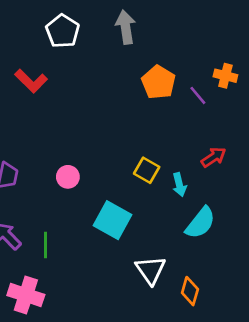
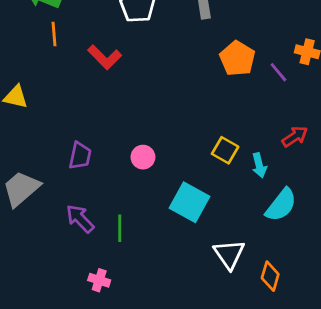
pink cross: (26, 295) -> (99, 280), size x0.6

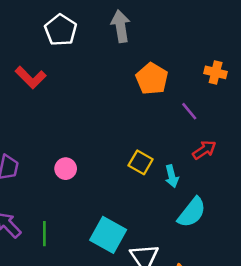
purple line: (278, 72) -> (189, 111), moved
cyan square: (189, 202) -> (108, 235), moved

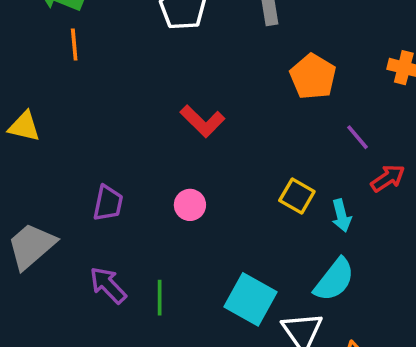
red L-shape: (31, 77) -> (202, 121), moved
purple line: (189, 111) -> (357, 137), moved
cyan semicircle: (192, 212) -> (334, 280), moved

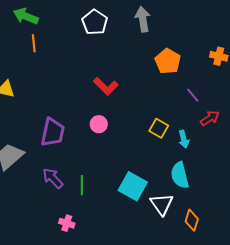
purple trapezoid: (108, 203) -> (53, 132), size x1.4
pink circle: (190, 205) -> (99, 124), moved
cyan semicircle: (334, 280) -> (180, 175), turned 128

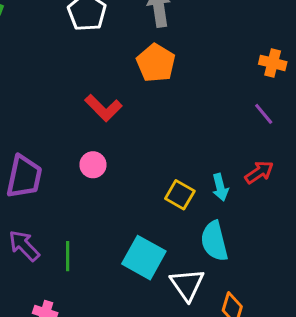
orange pentagon: (168, 61) -> (156, 63), moved
purple line: (193, 95) -> (264, 114), moved
red arrow: (210, 118) -> (259, 172), moved
yellow square: (159, 128) -> (180, 195), moved

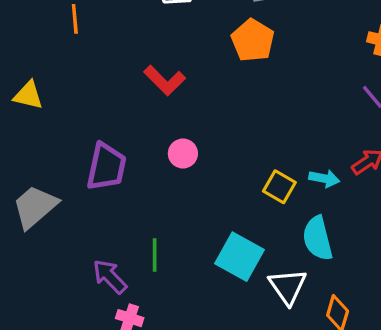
red L-shape: (103, 108) -> (165, 80), moved
cyan arrow: (220, 187) -> (324, 178), turned -65
purple arrow: (24, 246) -> (110, 277), moved

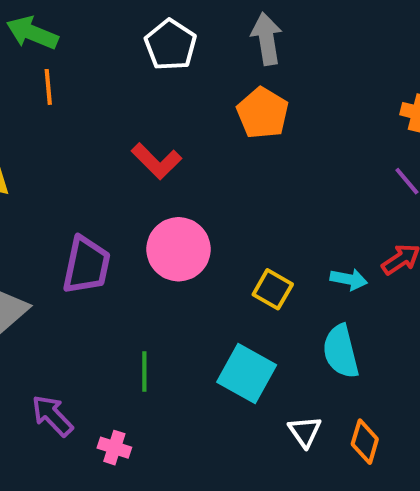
pink circle: (183, 153) -> (179, 249), size x1.8
yellow square: (279, 187) -> (273, 289), moved
purple arrow: (110, 277) -> (52, 416), moved
white triangle: (288, 287) -> (305, 432), moved, size x0.7

